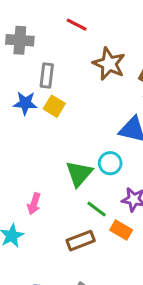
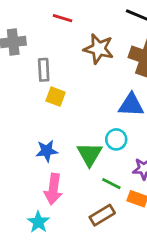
blue star: (25, 103) -> (47, 151), moved
pink arrow: (34, 204) -> (53, 189), size x1.5

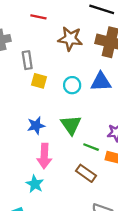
cyan circle: (116, 139) -> (72, 85), moved
brown rectangle: (102, 215) -> (86, 173), turned 72

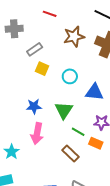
brown star: (70, 39) -> (74, 37), turned -30
gray rectangle: (27, 60) -> (35, 49), turned 56
blue triangle: (101, 82) -> (94, 92), moved
cyan star: (35, 184) -> (12, 152), moved

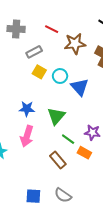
red line: (50, 14) -> (52, 29), moved
cyan circle: (70, 76) -> (60, 76), moved
blue triangle: (94, 92) -> (80, 87), moved, turned 36

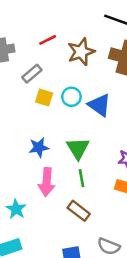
red line: (52, 29) -> (48, 40), turned -40
green line: (68, 139) -> (81, 178), moved, turned 56
brown rectangle: (58, 160) -> (79, 211), moved

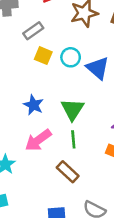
blue star: (39, 147) -> (33, 105), turned 30
pink arrow: (47, 182) -> (38, 140), turned 44

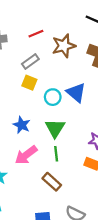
gray rectangle: (33, 31) -> (30, 61), moved
cyan circle: (71, 57) -> (53, 97), moved

